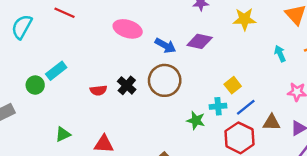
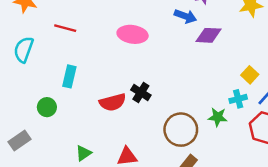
blue arrow: (165, 46) -> (185, 16), moved
cyan rectangle: (56, 71) -> (69, 76), moved, turned -30
brown circle: (165, 80) -> (181, 130), moved
red semicircle: (98, 90) -> (113, 102), size x1.5

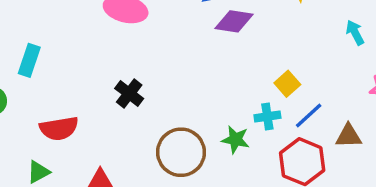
red semicircle: (113, 102) -> (59, 128), moved

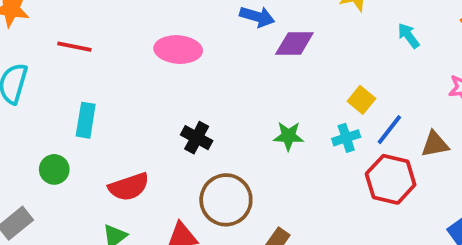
cyan arrow: (355, 33) -> (409, 36), moved
green star: (235, 140) -> (288, 136), moved
brown circle: (181, 152) -> (226, 200), moved

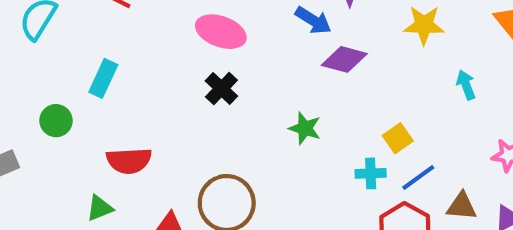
green star: (288, 136) -> (305, 128), moved
black cross: (197, 138) -> (221, 89), moved

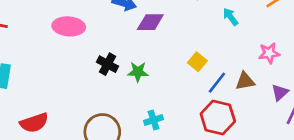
black cross: (221, 89) -> (108, 64), moved
cyan cross: (371, 173) -> (154, 120), moved
brown triangle: (462, 206) -> (245, 81), moved

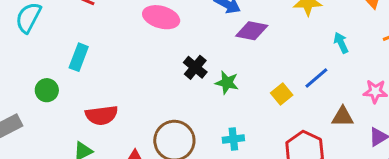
yellow square: (197, 62) -> (282, 94), moved
blue line: (217, 83) -> (316, 78), moved

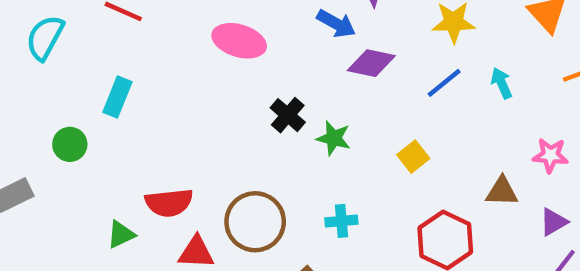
blue line: (316, 78) -> (444, 83), moved
red semicircle: (102, 115) -> (169, 203), moved

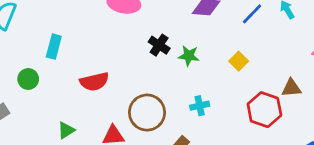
brown triangle: (502, 191) -> (291, 88), moved
red semicircle: (169, 203) -> (94, 82), moved

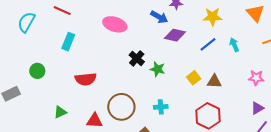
cyan rectangle: (54, 47) -> (68, 42), moved
brown triangle: (291, 88) -> (214, 81), moved

